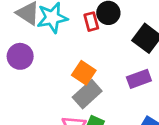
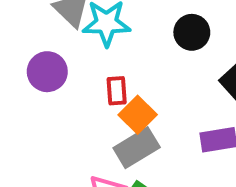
red rectangle: (91, 22) -> (117, 91), moved

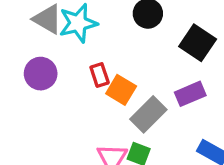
gray rectangle: (137, 148) -> (148, 114), moved

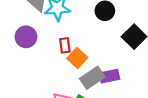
purple rectangle: (190, 94) -> (109, 76), moved

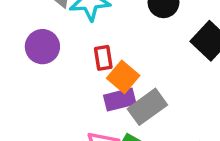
purple rectangle: (109, 76) -> (120, 100), moved

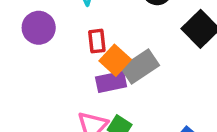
gray rectangle: (147, 107) -> (140, 66), moved

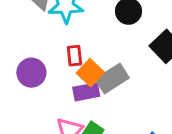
purple circle: (39, 28) -> (31, 73), moved

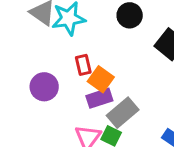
gray rectangle: (112, 79) -> (123, 113), moved

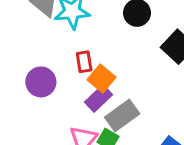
purple rectangle: (99, 98) -> (99, 98), turned -30

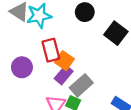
red rectangle: (84, 62) -> (51, 50), size x1.5

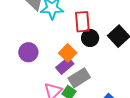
black circle: (85, 12) -> (90, 38), moved
red rectangle: (51, 50) -> (82, 22), moved

